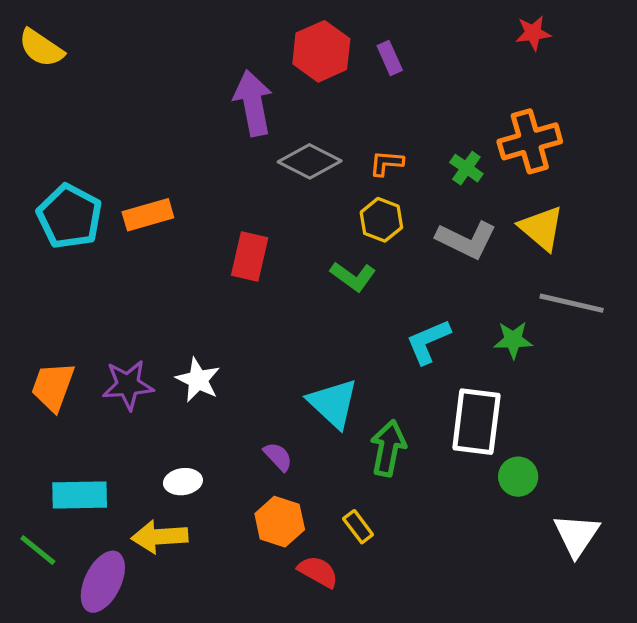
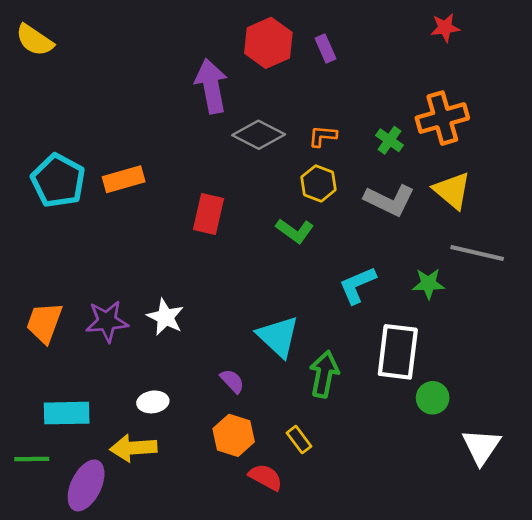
green line: (38, 550) -> (32, 459), turned -40

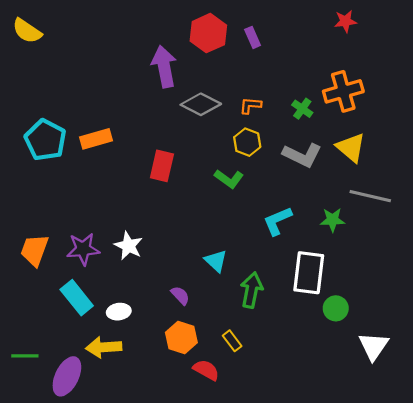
cyan triangle: (278, 337) -> (216, 261), size x0.7
cyan rectangle: (67, 413) -> (77, 298), moved, turned 52

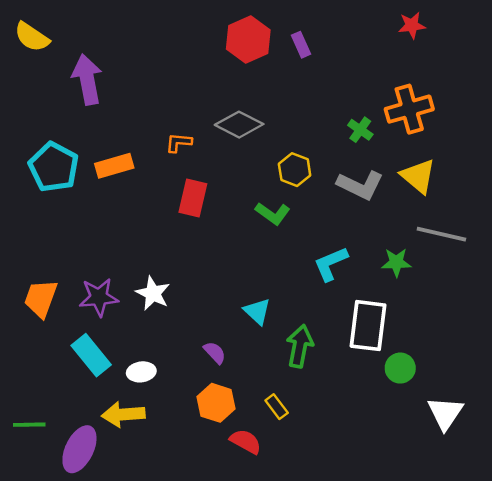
purple arrow: (164, 67) -> (87, 79), moved
orange L-shape: (250, 105) -> (179, 143), moved

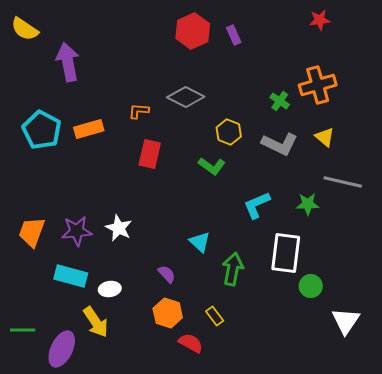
yellow triangle: (418, 176) -> (325, 137), size x0.7
cyan rectangle: (91, 355) -> (71, 276), turned -36
yellow arrow: (123, 414) -> (96, 322), turned -120

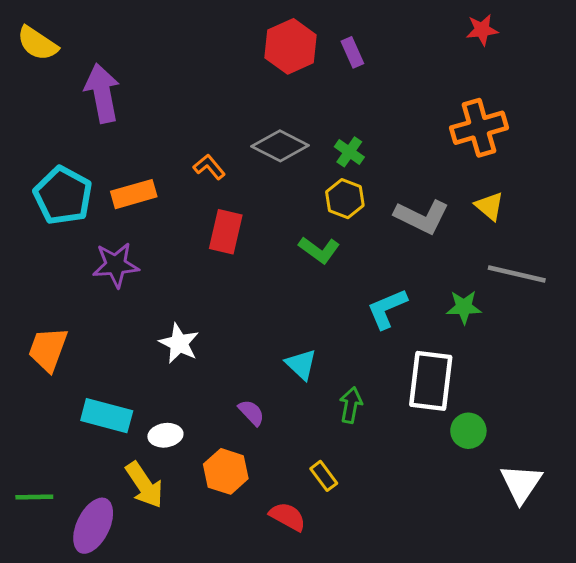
green cross: (280, 101) -> (349, 152), moved
orange L-shape: (139, 111) -> (209, 167), turned 45
purple star: (77, 231) -> (116, 265), moved
green arrow: (233, 269) -> (351, 405), size x0.7
orange hexagon: (168, 313) -> (226, 471), moved

